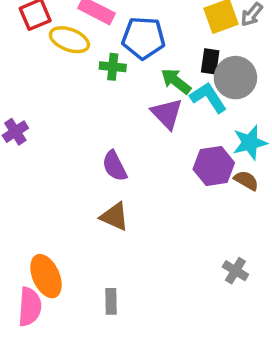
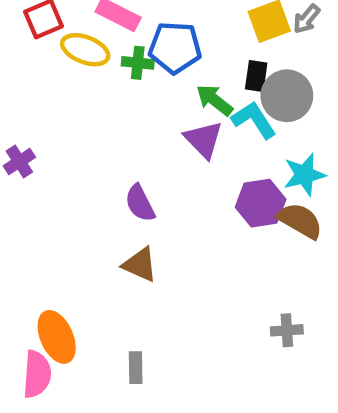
green cross: (113, 67) -> (138, 63), moved
brown semicircle: (246, 180) -> (300, 221), size x1.5
gray cross: (235, 271) -> (287, 330), turned -35

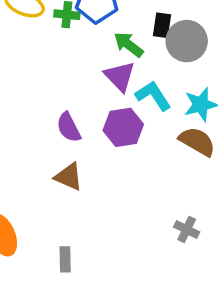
cyan L-shape: (254, 120) -> (153, 96), moved
purple hexagon: (261, 203) -> (123, 127), moved
gray cross: (287, 330) -> (187, 229), turned 30

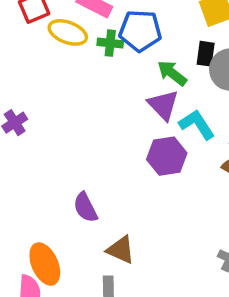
purple semicircle: (69, 127) -> (85, 207), moved
brown triangle: (69, 177) -> (121, 250), moved

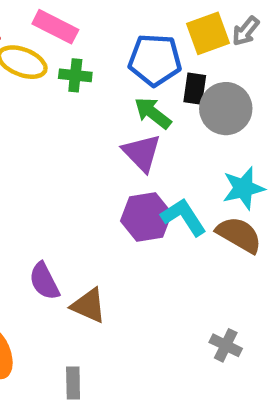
blue pentagon: (140, 31) -> (155, 60), moved
cyan L-shape: (197, 124) -> (184, 217), moved
brown triangle: (121, 250) -> (89, 306), moved

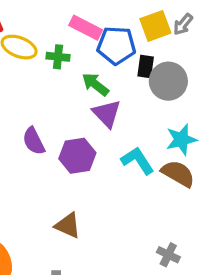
pink rectangle: (55, 27) -> (86, 28), moved
green arrow: (153, 113) -> (95, 84), moved
purple hexagon: (146, 217) -> (77, 156), moved
purple semicircle: (44, 281) -> (34, 141), moved

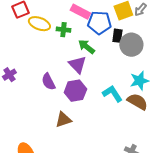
purple triangle: (107, 114) -> (77, 65), moved
brown triangle: (68, 226) -> (63, 120), moved, turned -42

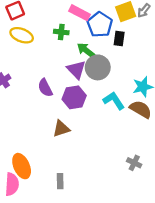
blue pentagon: (99, 23) -> (100, 25), turned 30
yellow ellipse: (39, 24) -> (22, 35), moved
gray circle: (131, 45) -> (98, 67), moved

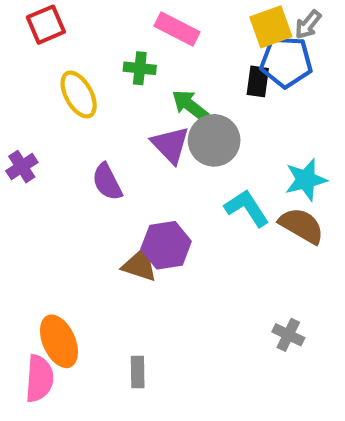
blue pentagon: (100, 25) -> (286, 62), moved, turned -30
yellow ellipse: (22, 35) -> (79, 95), moved, turned 40
purple hexagon: (74, 97) -> (166, 245), moved
brown triangle: (61, 129) -> (140, 265), turned 36

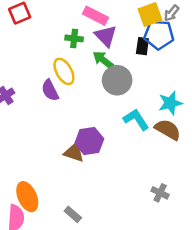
yellow ellipse: (79, 95) -> (64, 71), moved
purple triangle: (170, 145) -> (106, 36), moved
purple semicircle: (107, 182) -> (50, 90), moved
gray rectangle: (138, 372) -> (73, 214), turned -48

